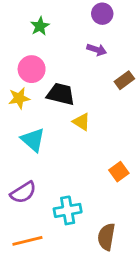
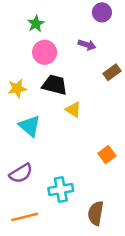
purple circle: (102, 14) -> (102, 12), moved
pink circle: (32, 69) -> (45, 52), moved

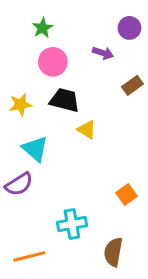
purple circle: (102, 12) -> (129, 28), moved
orange square: (107, 155) -> (127, 195), moved
purple semicircle: (21, 173) -> (19, 184), moved

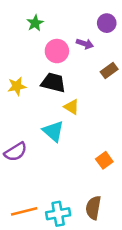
pink circle: (53, 62) -> (57, 51), moved
cyan triangle: (35, 149) -> (53, 131), moved
cyan cross: (72, 224) -> (58, 214), moved

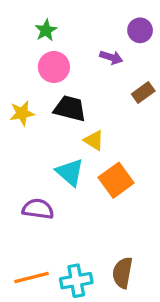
pink circle: (57, 51) -> (54, 67), moved
purple semicircle: (16, 152) -> (38, 209), moved, turned -140
orange square: (104, 160) -> (116, 180), moved, size x1.5

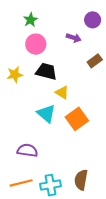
purple semicircle: (38, 209) -> (27, 150), moved

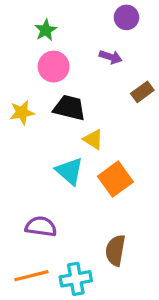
purple circle: (93, 20) -> (126, 17), moved
brown semicircle: (81, 180) -> (115, 250), moved

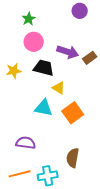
purple arrow: (111, 57) -> (68, 52), moved, size x1.5
cyan triangle: (69, 171) -> (44, 108), turned -30

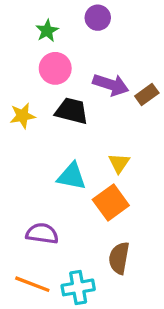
purple circle: (80, 11) -> (98, 18), moved
yellow triangle: (59, 88) -> (119, 163), moved, turned 32
orange square: (73, 113) -> (111, 202), moved
orange line: (20, 174) -> (32, 284), turned 35

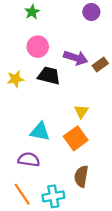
purple circle: (98, 18) -> (91, 12), moved
green star: (47, 31) -> (32, 12), moved
cyan triangle: (72, 176) -> (40, 132), moved
orange line: (32, 284) -> (22, 194), turned 35

